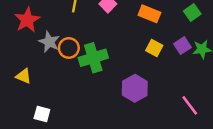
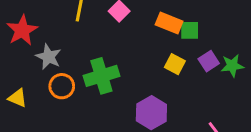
green square: (192, 13) -> (190, 30), moved, turned 35
orange circle: (69, 48) -> (62, 86), moved

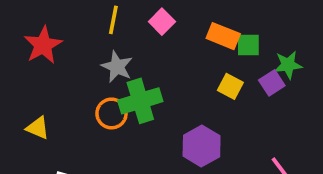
gray star: (49, 57) -> (117, 67), moved
green star: (232, 66) -> (288, 65), moved
orange circle: (62, 86) -> (112, 113), moved

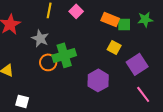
green star: (288, 65) -> (145, 19), moved
gray star: (117, 67) -> (40, 38), moved
purple square: (272, 83) -> (137, 64), moved, size x1.5

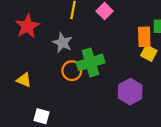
orange rectangle: (110, 19) -> (144, 37), moved, turned 66

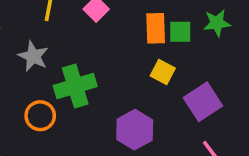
orange rectangle: (144, 37) -> (156, 28), moved
orange circle: (72, 71) -> (40, 116), moved

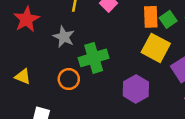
green square: (180, 32) -> (168, 19), turned -35
yellow square: (163, 72) -> (156, 48), size x1.6

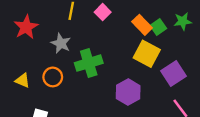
orange rectangle: (151, 17) -> (142, 25), turned -42
orange circle: (69, 79) -> (53, 77), moved

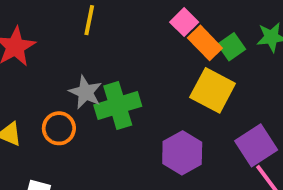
pink square: (103, 12) -> (184, 22), moved
gray star: (61, 43) -> (85, 92), moved
purple square: (173, 74) -> (256, 145), moved

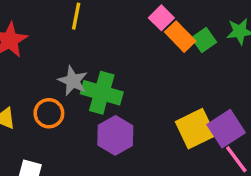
yellow square: (213, 90) -> (195, 129), moved, turned 36
green cross: (118, 106) -> (102, 93), turned 33
purple hexagon: (182, 153) -> (115, 135), moved

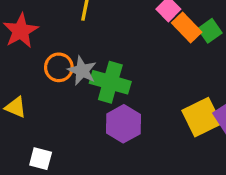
orange circle: (49, 113) -> (59, 67), moved

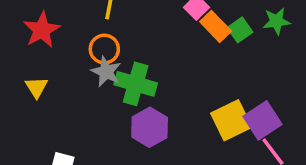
orange circle: (59, 67) -> (104, 49), moved
yellow triangle: (16, 107) -> (37, 87), moved, turned 35

